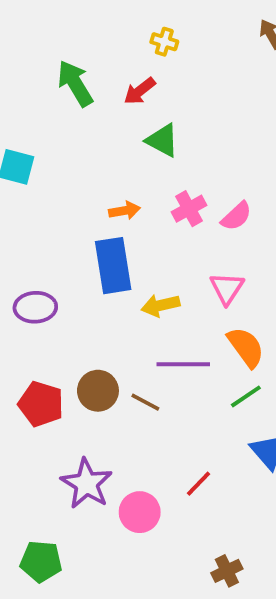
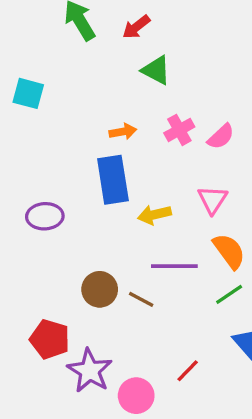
red pentagon: (41, 404) -> (50, 339), moved

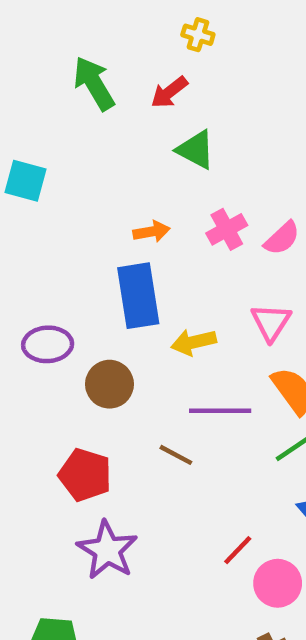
brown circle: (100, 289) -> (109, 384), moved
red pentagon: (50, 339) -> (85, 475), moved
pink circle: (136, 396) -> (278, 583), moved

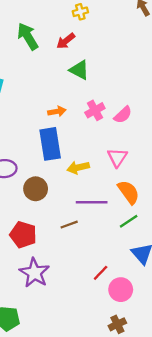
yellow cross: (198, 35) -> (80, 12), turned -32
brown line: (176, 455) -> (69, 225), turned -48

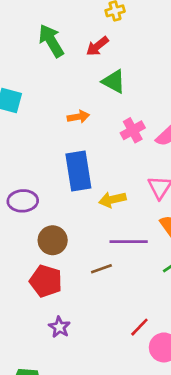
orange arrow: (57, 111) -> (78, 117), moved
brown circle: (36, 189) -> (53, 240), moved
purple star: (34, 273) -> (59, 327), size x0.6

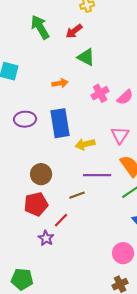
purple ellipse: (23, 201) -> (25, 119), moved
red pentagon: (46, 281) -> (36, 204), turned -30
red line: (139, 327) -> (61, 220), moved

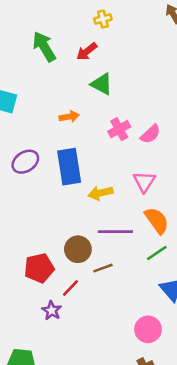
purple ellipse: (25, 119) -> (25, 162), turned -30
brown circle: (41, 174) -> (78, 249), moved
brown line: (77, 195) -> (103, 268), moved

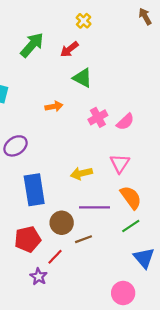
yellow cross: (103, 19) -> (84, 21), turned -32
green arrow: (44, 47) -> (32, 45), turned 72
blue rectangle: (69, 167) -> (34, 190), moved

